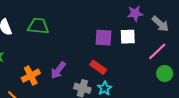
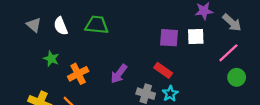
orange cross: (31, 76) -> (78, 74), moved

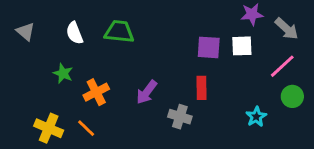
gray triangle: (34, 25) -> (26, 32), moved
red rectangle: (163, 70) -> (201, 88), turned 54
cyan star: (170, 94) -> (256, 117), moved

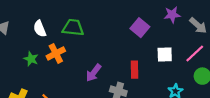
white square: (242, 46) -> (165, 55), moved
purple square: (209, 47) -> (140, 28), moved, turned 36
orange cross: (96, 92) -> (56, 53), moved

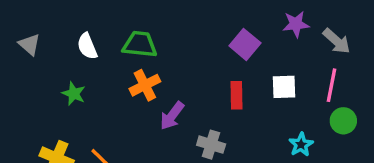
orange cross: (56, 53) -> (145, 85), moved
pink line: (195, 53) -> (331, 85), turned -36
red rectangle: (134, 70) -> (236, 95), moved

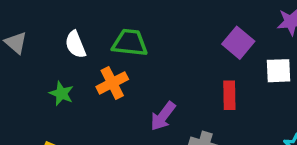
orange cross: (145, 85) -> (112, 83), moved
white square: (284, 87) -> (278, 71), moved

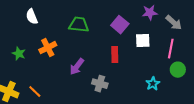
green trapezoid: (130, 43) -> (79, 25), moved
white semicircle: (75, 44) -> (32, 17), moved

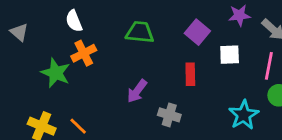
orange cross: (48, 48) -> (84, 53), moved
green star: (19, 54) -> (56, 73), size x1.5
cyan star: (153, 84) -> (244, 115), size x1.5

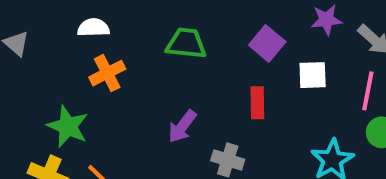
white semicircle: (74, 21) -> (93, 28), turned 110
green star: (56, 73) -> (68, 126), moved

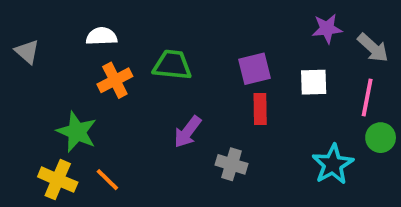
green trapezoid: (186, 43) -> (172, 65), moved
purple square: (267, 43) -> (254, 69), moved, turned 36

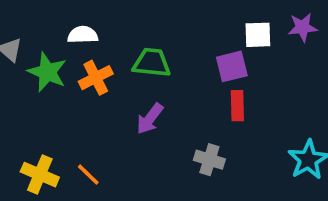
white square: (314, 82) -> (258, 35), moved
green star: (77, 132) -> (47, 72), moved
purple arrow: (188, 132) -> (150, 119), moved

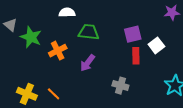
white semicircle: (83, 35) -> (67, 13), moved
white square: (258, 35) -> (156, 45), moved, turned -35
orange cross: (96, 78) -> (58, 51), moved

